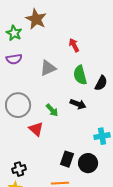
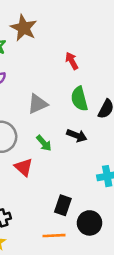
gray triangle: (48, 68) -> (38, 104), moved
black circle: (88, 163) -> (90, 223), moved

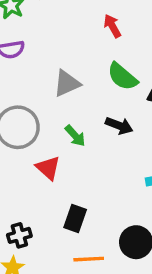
green semicircle: (79, 99) -> (122, 77), turned -35
black rectangle: (63, 205) -> (75, 219), moved

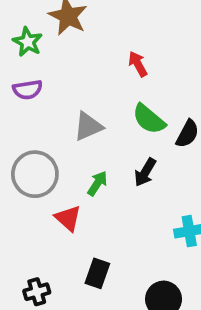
black arrow: (119, 126) -> (145, 172), turned 100
green arrow: (75, 136) -> (97, 183), turned -105

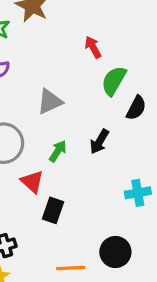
green semicircle: (149, 119) -> (114, 81), moved, turned 80
black rectangle: (97, 273) -> (53, 210), moved

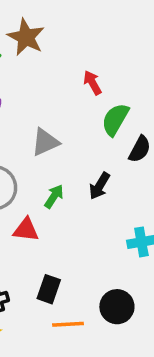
red triangle: (32, 182) -> (26, 230), turned -35
black rectangle: (53, 210) -> (49, 289), moved

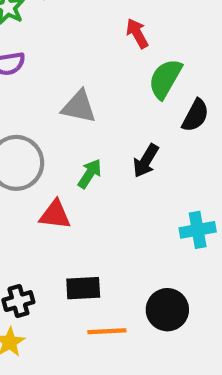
gray triangle: (45, 142) -> (79, 107), turned 36
black rectangle: (49, 289) -> (83, 288), turned 68

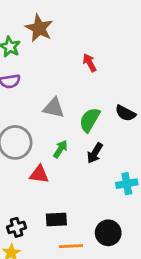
green semicircle: (165, 79) -> (90, 120), moved
black semicircle: (195, 115) -> (125, 113), turned 90
black arrow: (146, 161) -> (95, 153), moved

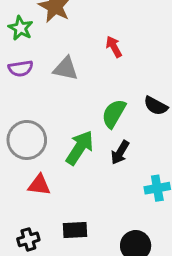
gray triangle: (54, 108) -> (66, 68), moved
green arrow: (60, 149) -> (80, 148), size x1.6
red triangle: (39, 174) -> (39, 185), moved

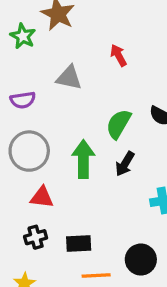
purple semicircle: (21, 68) -> (23, 100), moved
green arrow: (80, 148) -> (83, 159), turned -33
black cross: (28, 239) -> (36, 237), moved

